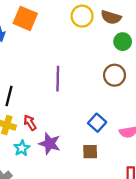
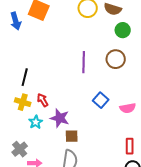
purple line: (58, 79) -> (84, 62), moved
brown square: (90, 152) -> (72, 136), moved

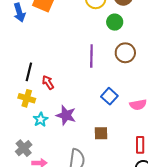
green circle: (123, 30) -> (115, 22), moved
red arrow: (43, 100) -> (48, 82), moved
brown square: (72, 136) -> (101, 133), moved

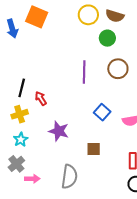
yellow cross: (27, 98) -> (20, 114), turned -35
cyan star: (41, 120) -> (21, 140), moved

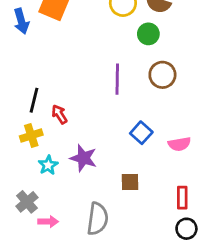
cyan star: (21, 140) -> (48, 165), moved

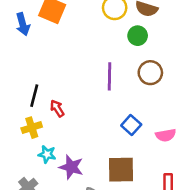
purple star: (83, 158) -> (71, 167), moved
cyan star: (48, 165) -> (47, 154), turned -30
brown square: (130, 182) -> (121, 170), size x1.6

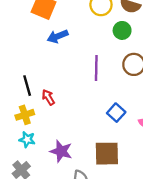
blue arrow: (23, 24) -> (58, 36), moved, turned 84
black line: (34, 96) -> (27, 86), turned -30
cyan star: (47, 154) -> (27, 139), moved

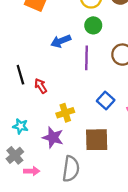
green circle: (122, 30) -> (93, 25), moved
blue arrow: (58, 36) -> (61, 41), moved
yellow cross: (25, 115) -> (65, 113), moved

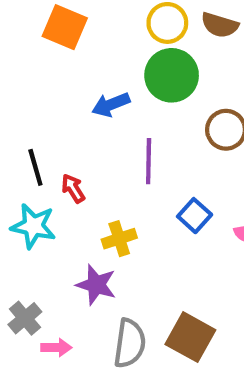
green circle: (93, 25) -> (172, 75), size x1.6
purple line: (87, 58) -> (149, 161), moved
cyan star: (20, 126) -> (33, 226), moved, size x1.5
brown square: (97, 140) -> (190, 337), moved, turned 30

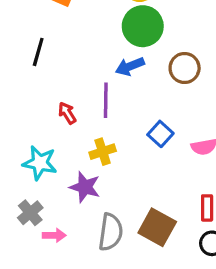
blue arrow: (111, 105) -> (130, 66), moved
purple line: (149, 161) -> (106, 100), moved
black line: (35, 167) -> (38, 52), moved, turned 32
cyan star: (33, 226) -> (40, 163), moved

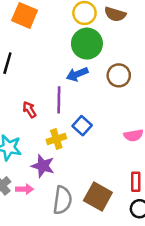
blue square: (160, 134) -> (82, 126), moved
pink arrow: (54, 235) -> (25, 189), moved

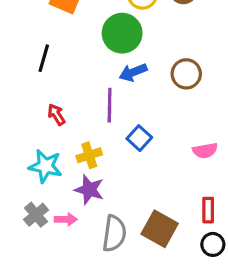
green circle: (87, 44) -> (122, 33), moved
red arrow: (29, 110) -> (56, 115), moved
yellow cross: (56, 139) -> (89, 155), moved

